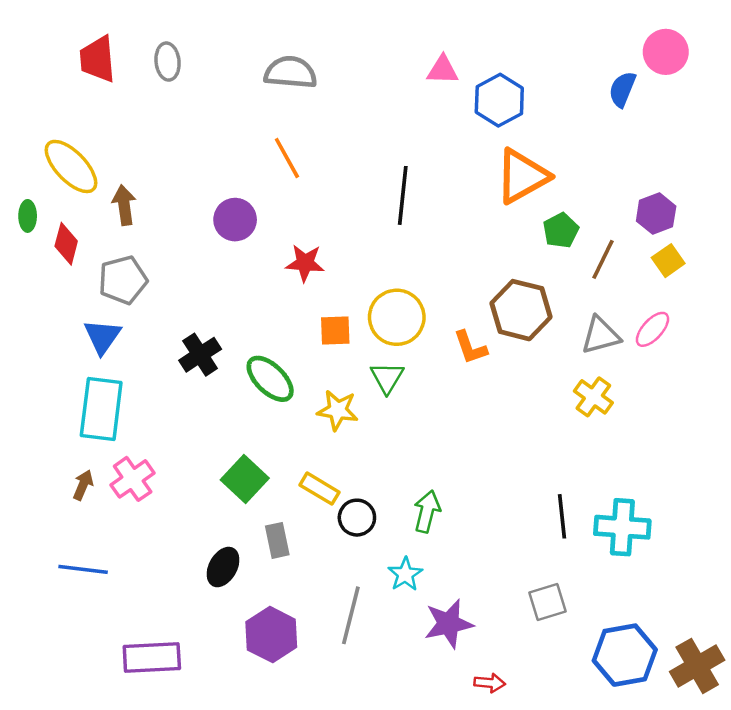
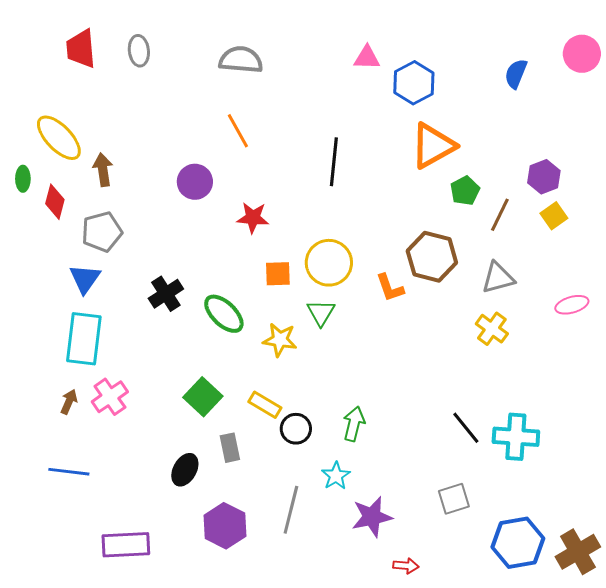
pink circle: (666, 52) -> (582, 54), moved
pink ellipse: (652, 329) -> (572, 305), moved, turned 32
black line: (562, 516) -> (466, 428), turned -33

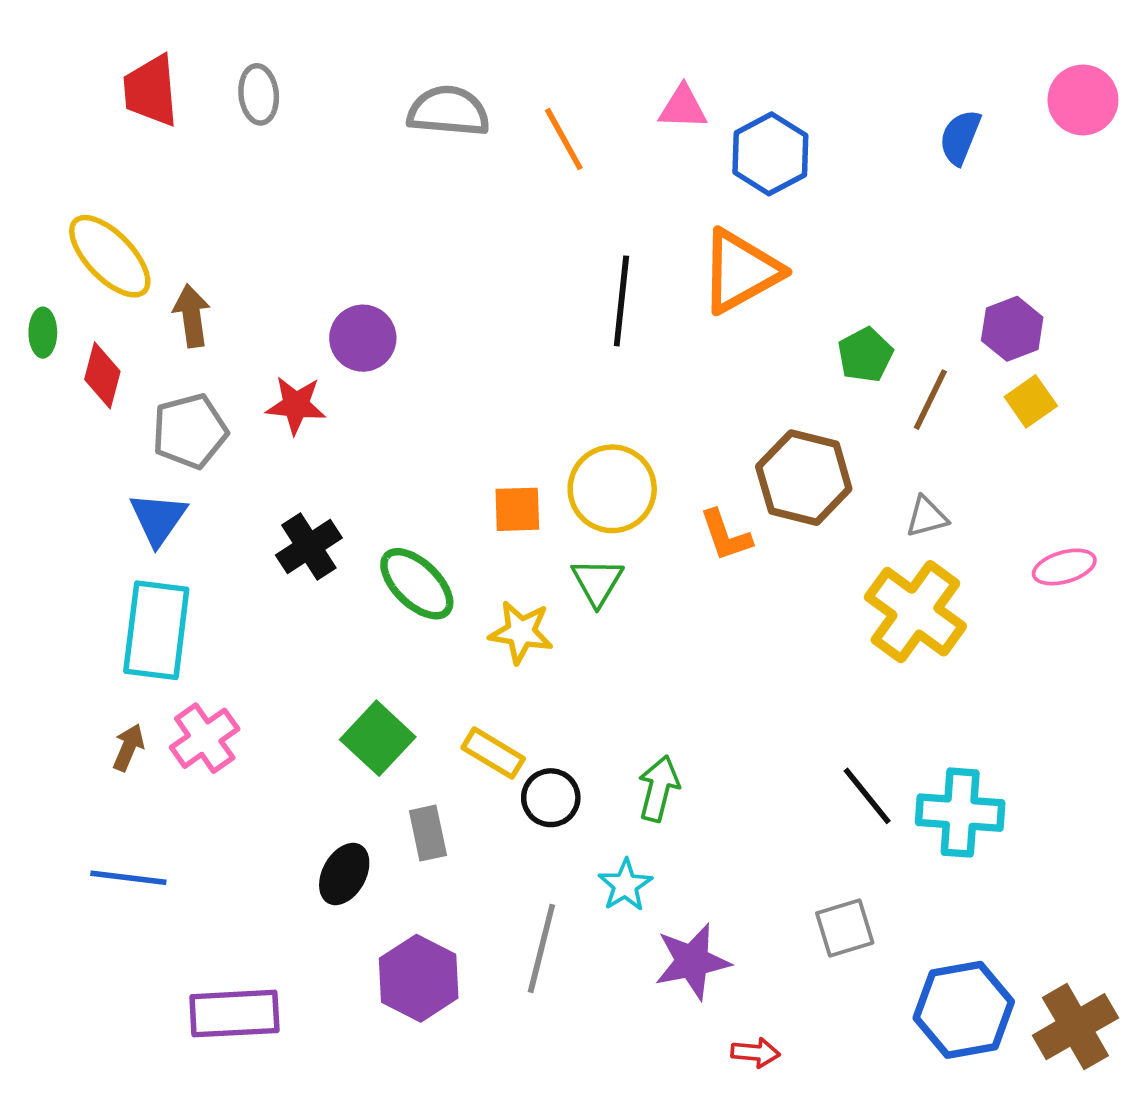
orange line: (238, 131) -> (564, 139), moved
orange triangle: (433, 146) -> (741, 271), moved
red star: (253, 218) -> (296, 405), moved
gray triangle: (498, 278) -> (927, 517), size x0.7
yellow cross: (492, 329) -> (915, 612), size x1.6

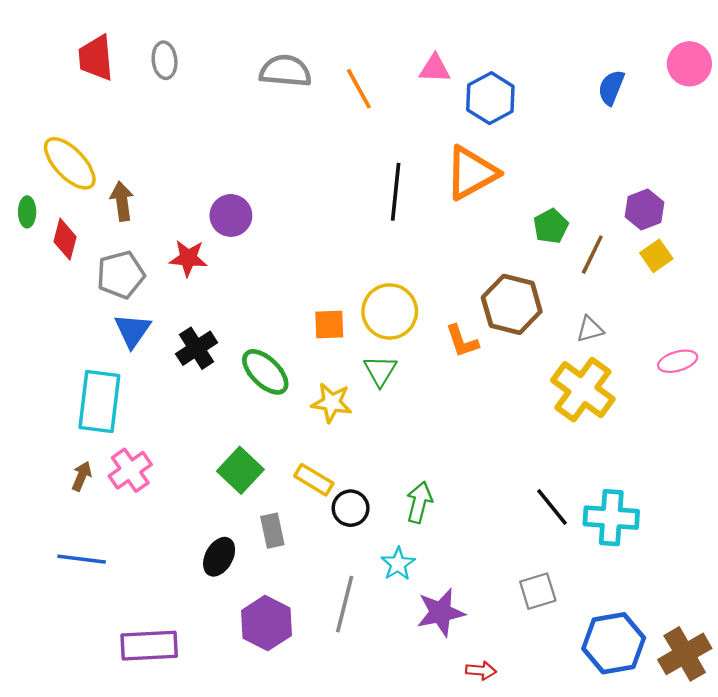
blue triangle: (158, 519) -> (133, 330), moved

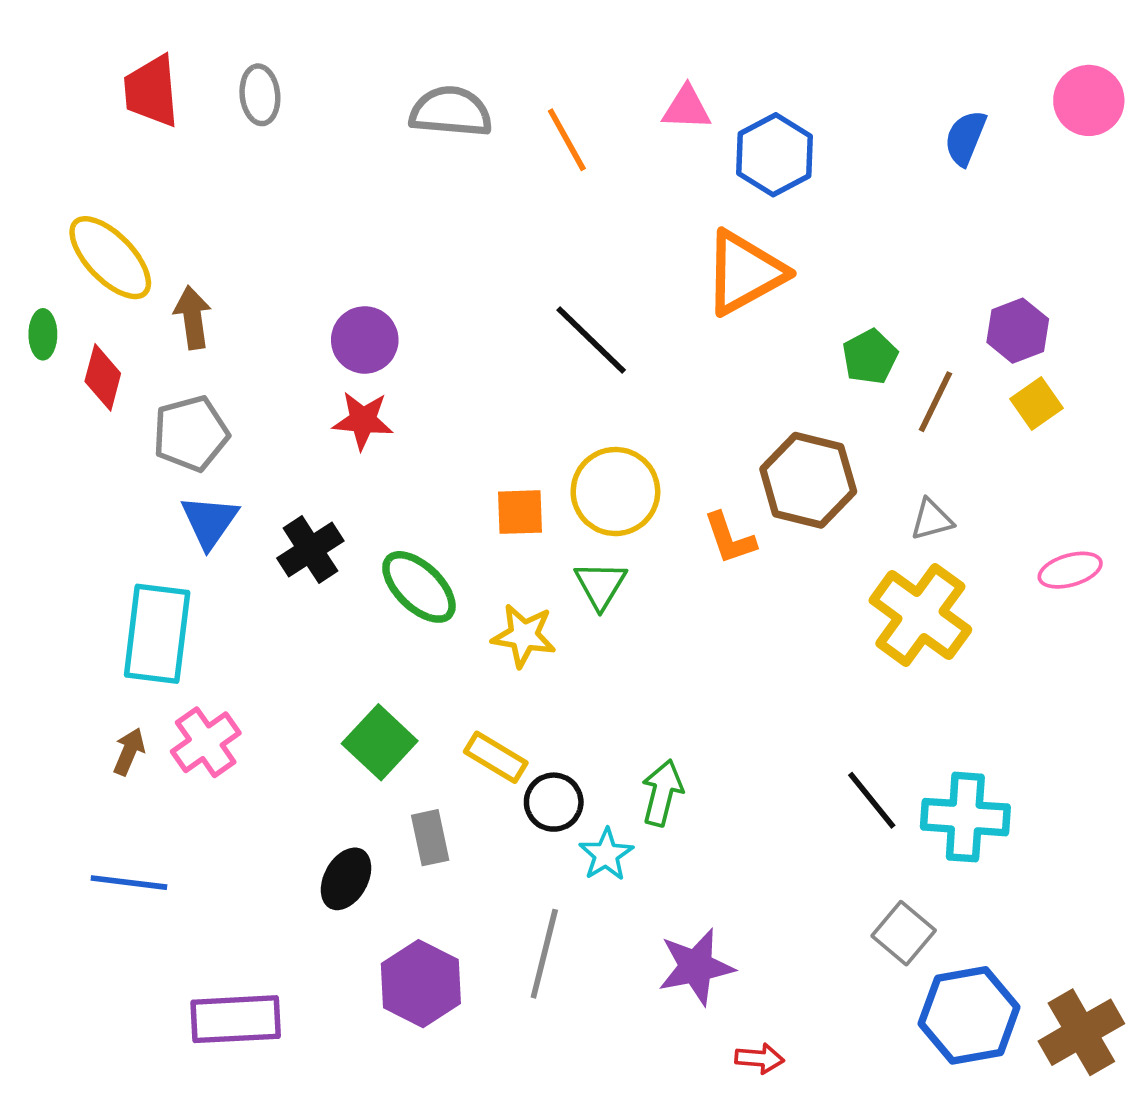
black line: (396, 192) -> (591, 340), moved, turned -52
red star: (188, 258) -> (363, 420), moved
cyan star: (398, 564) -> (606, 855), moved
gray square: (538, 591) -> (904, 933), moved, turned -33

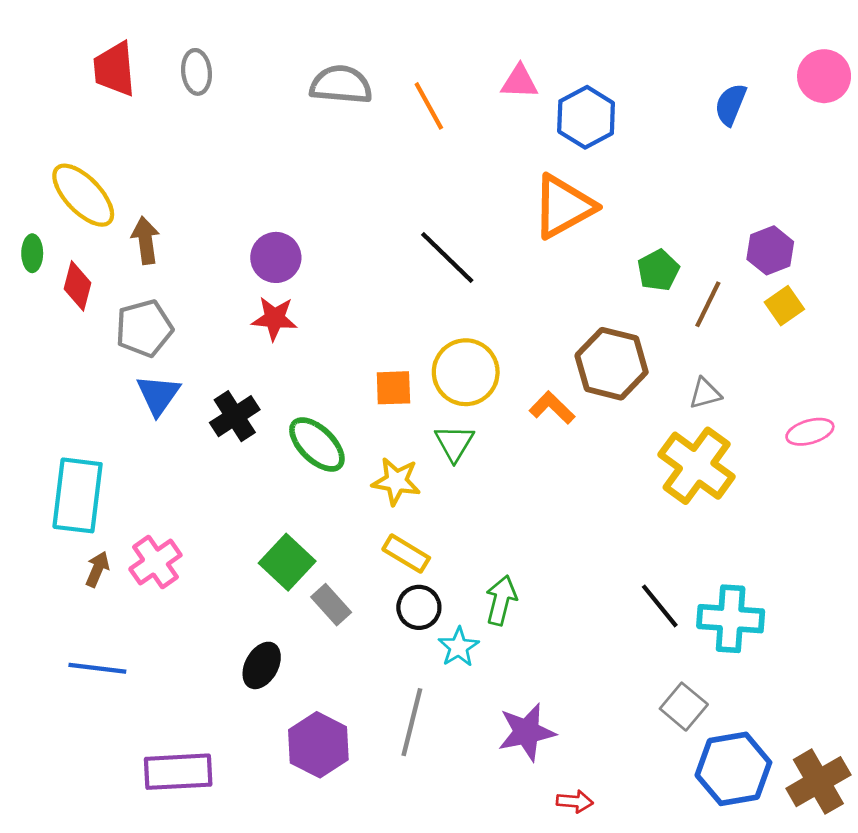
orange L-shape: (730, 538) -> (552, 408), turned 153
cyan rectangle: (157, 634) -> (78, 495), moved
yellow rectangle: (496, 757) -> (406, 554), moved
gray rectangle: (430, 838) -> (331, 605), moved, turned -30

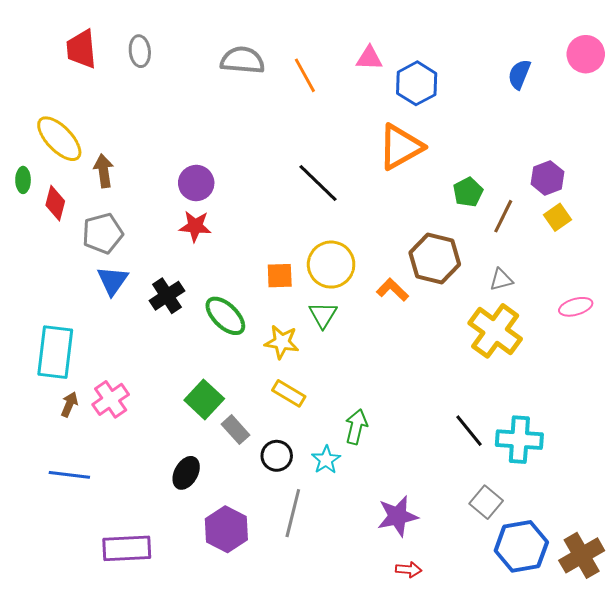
black circle: (419, 607) -> (277, 456), moved
purple star: (527, 732) -> (397, 516), moved

